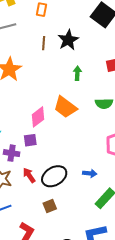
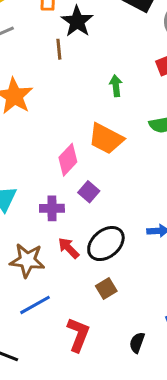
black star: (68, 40) -> (77, 21), moved
purple square: (30, 140) -> (89, 192), moved, turned -32
purple cross: (12, 153) -> (52, 208), moved

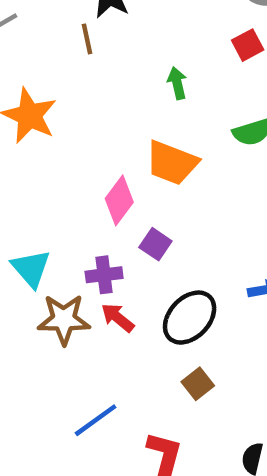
red arrow: (69, 248) -> (118, 318), moved
brown star: (27, 260) -> (64, 319), moved

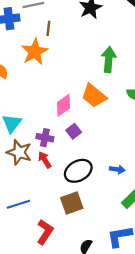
brown line: (87, 39) -> (48, 28), moved
green arrow: (177, 83) -> (109, 59), size x1.6
brown square: (198, 384) -> (72, 203), size x1.5

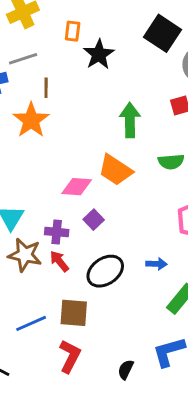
pink diamond: (63, 105) -> (77, 187), turned 45
brown square: (72, 203) -> (74, 313), moved, turned 30

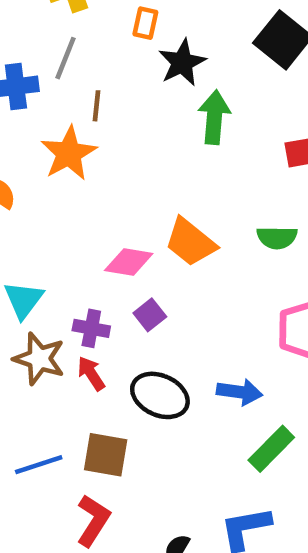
gray line: (23, 59) -> (65, 58), turned -56
green arrow: (130, 120) -> (214, 117), moved
blue arrow: (156, 264) -> (239, 392), size x1.4
black ellipse: (105, 271) -> (160, 395), turned 54

